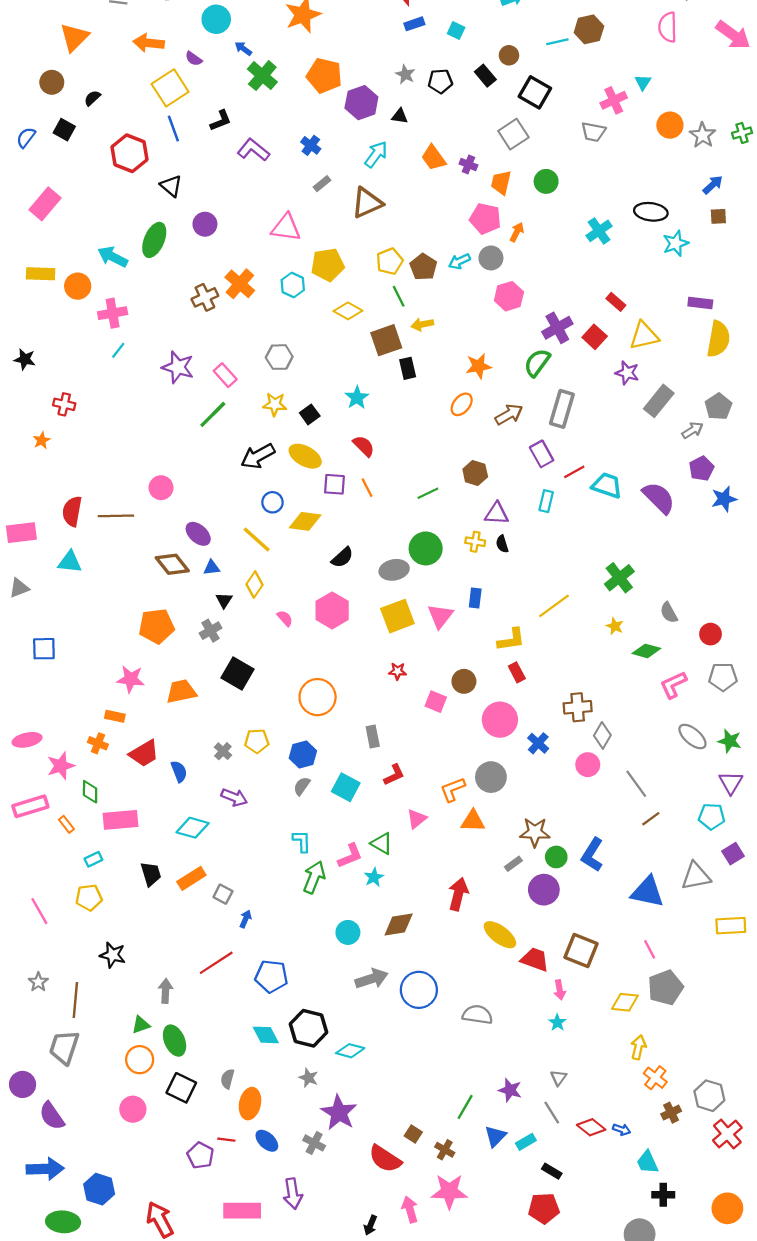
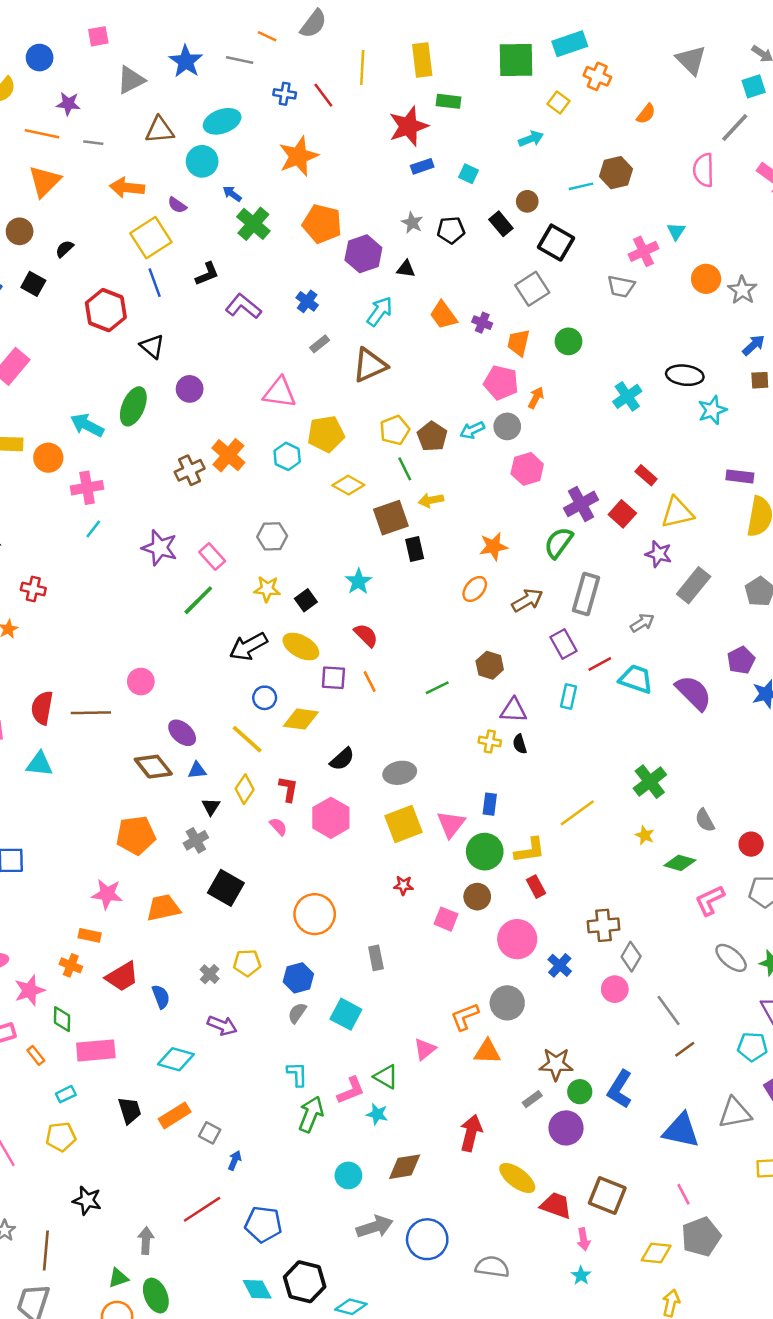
gray arrow: (692, 430) -> (642, 623), moved
green circle: (426, 548) -> (485, 852), moved
red L-shape: (394, 775) -> (288, 789), moved, turned -55
cyan star: (374, 877) -> (377, 1114), turned -30

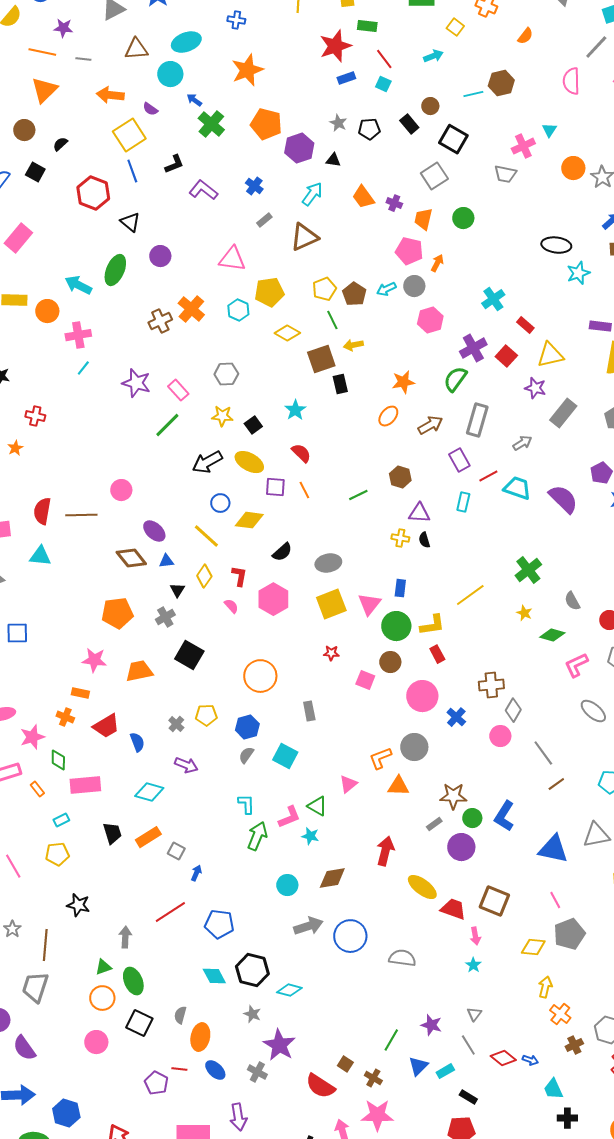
red line: (323, 95) -> (384, 59), moved
cyan cross: (627, 396) -> (493, 299), moved

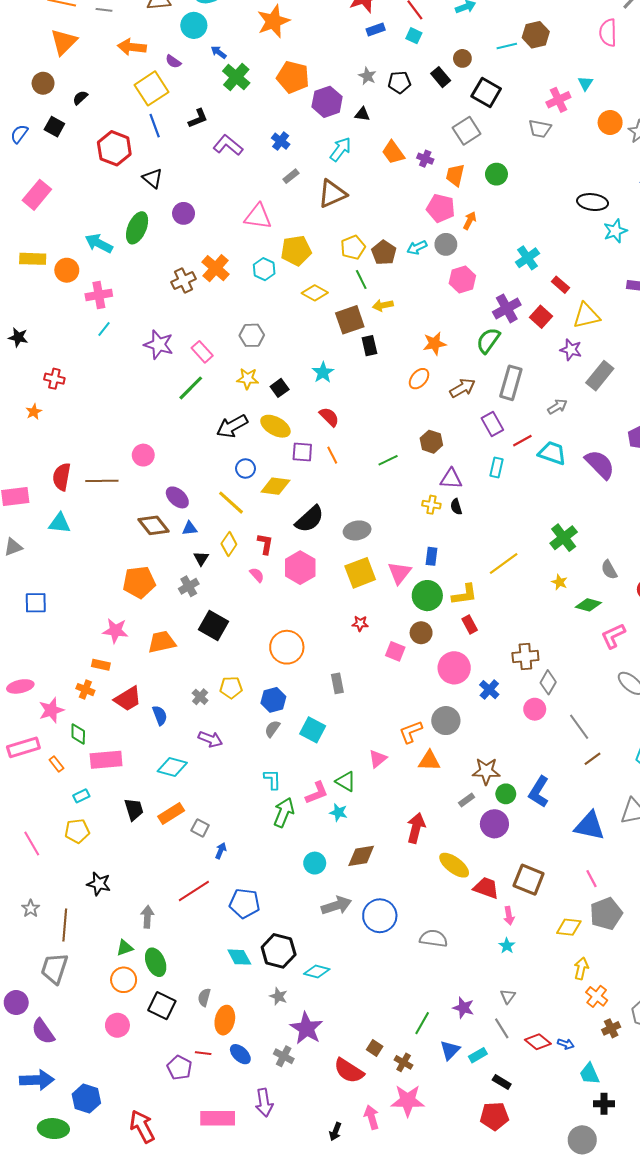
black semicircle: (282, 552) -> (310, 519), size x1.4

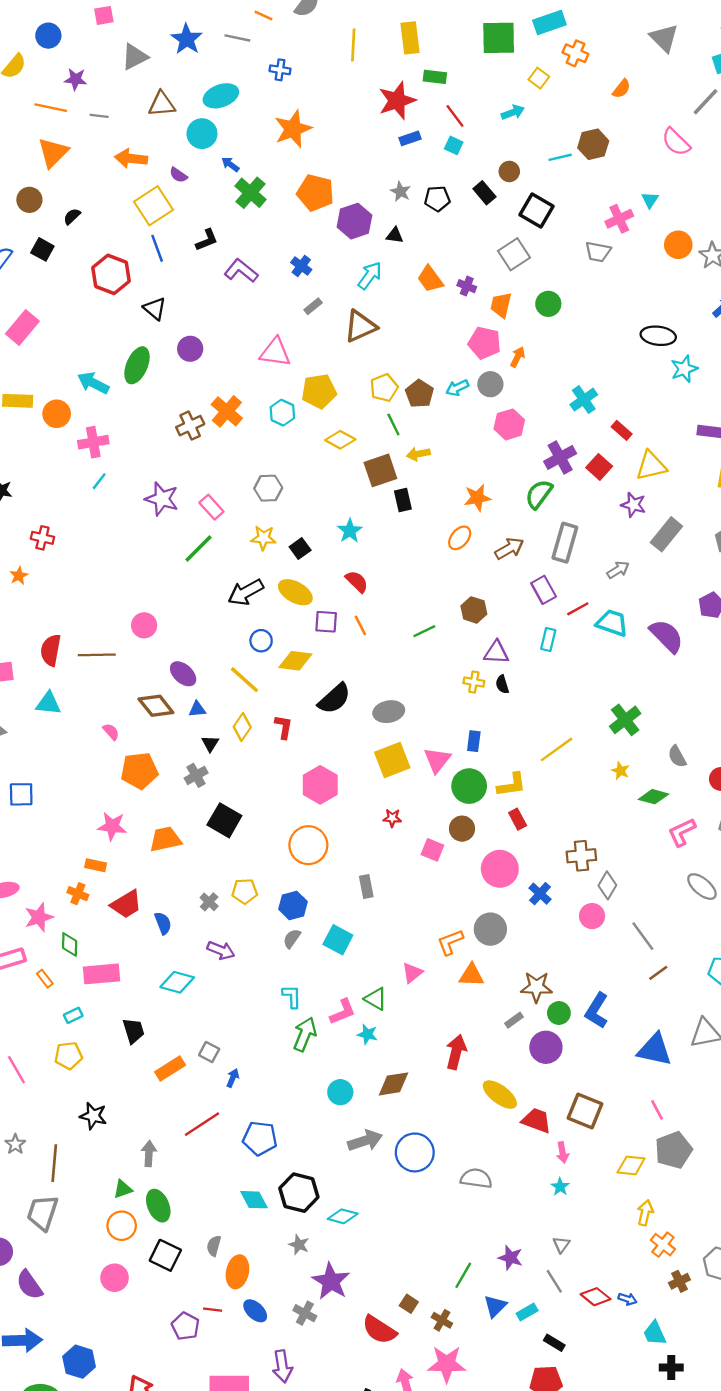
pink semicircle: (608, 33) -> (676, 142), turned -44
pink hexagon: (300, 568) -> (320, 785), moved
pink semicircle: (257, 575) -> (111, 732), moved
orange rectangle: (171, 813) -> (170, 1069), moved

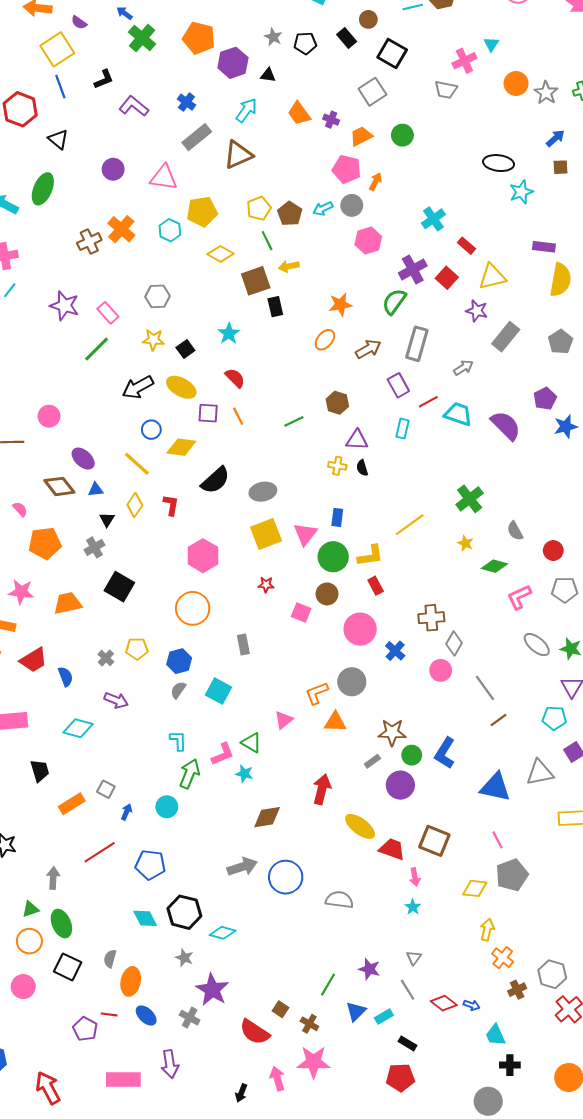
orange trapezoid: (501, 305) -> (361, 136), turned 50
gray rectangle: (313, 306) -> (197, 137), size x1.8
purple circle: (190, 349) -> (113, 169), moved
cyan circle: (340, 1092) -> (167, 807), moved

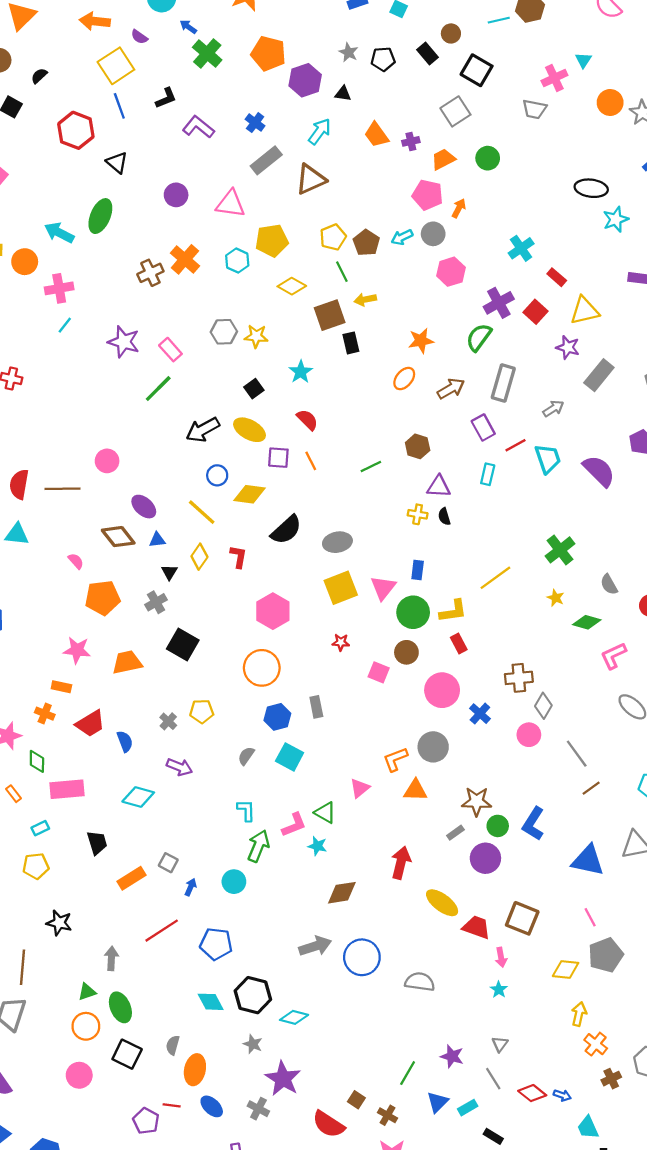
purple cross: (331, 120) -> (411, 141), turned -35
yellow star: (153, 340) -> (256, 336), moved
cyan trapezoid: (458, 414) -> (548, 459), turned 52
blue hexagon: (179, 661) -> (277, 717), moved

